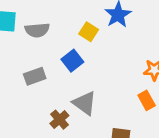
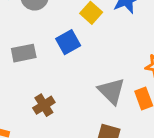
gray triangle: (85, 103) -> (111, 91), moved

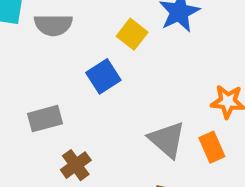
gray rectangle: (24, 53) -> (45, 119), moved

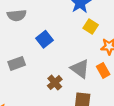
yellow square: (132, 34) -> (91, 26), moved
brown cross: (76, 165) -> (55, 83), moved

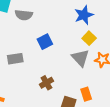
gray triangle: (80, 69) -> (80, 58), moved
orange rectangle: (103, 70) -> (86, 94), moved

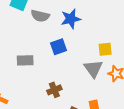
blue star: (84, 15) -> (71, 19), moved
yellow square: (89, 38) -> (105, 49), turned 32

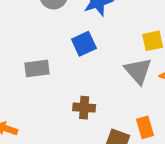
brown cross: (54, 90) -> (84, 108), turned 32

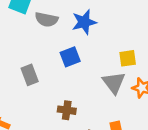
gray rectangle: (37, 68) -> (30, 75), turned 72

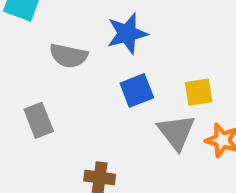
gray semicircle: (46, 19) -> (69, 56), moved
blue square: (70, 57) -> (137, 90), moved

